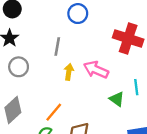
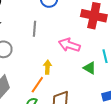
yellow arrow: (69, 72) -> (47, 67), moved

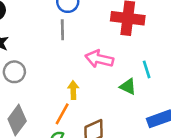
gray line: (34, 29) -> (62, 30), moved

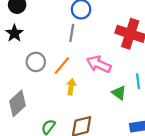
gray circle: (14, 72) -> (36, 62), moved
orange line: (62, 114) -> (62, 66), moved

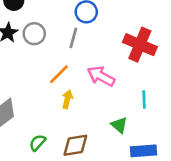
gray circle: (36, 62) -> (34, 34), moved
green triangle: (119, 93) -> (119, 125), moved

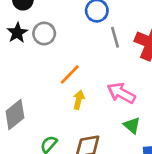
gray line: (73, 38) -> (115, 37), moved, turned -30
pink arrow: (101, 76) -> (121, 93), moved

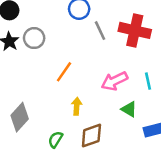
pink arrow: (121, 93) -> (114, 81), turned -45
yellow arrow: (79, 100) -> (77, 106), moved

